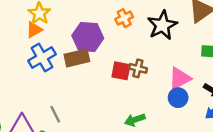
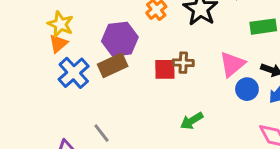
blue circle: (178, 98) -> (247, 89), moved

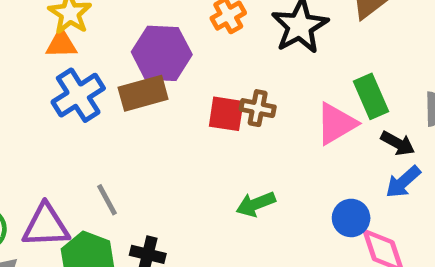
green rectangle: (263, 27) -> (371, 96), moved, turned 65
orange triangle: (58, 44) -> (61, 44), turned 30
blue circle: (247, 89) -> (351, 218), moved

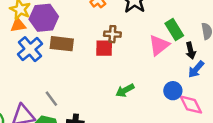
purple hexagon: (162, 53) -> (44, 18), moved
brown rectangle: (143, 93) -> (62, 44), turned 30
brown cross: (258, 108) -> (112, 34), moved
black arrow: (398, 143) -> (191, 51), turned 56

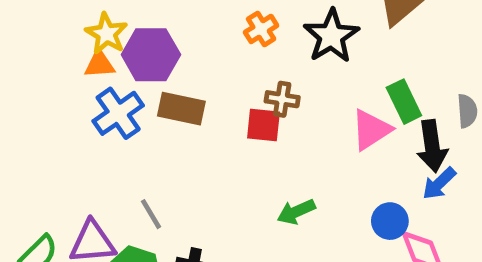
black arrow: (191, 51) -> (432, 146), size x1.5

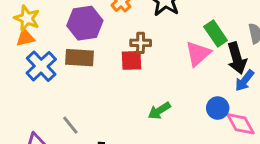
purple hexagon: (151, 55) -> (85, 23), moved

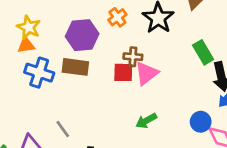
pink triangle: (198, 54) -> (146, 73), moved
blue cross: (41, 66) -> (39, 73), turned -32

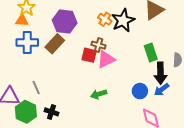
orange cross: (117, 17) -> (105, 19), moved, turned -32
brown rectangle: (75, 67) -> (55, 44), turned -66
blue cross: (39, 73) -> (27, 42), turned -30
blue circle: (201, 122) -> (140, 91), moved

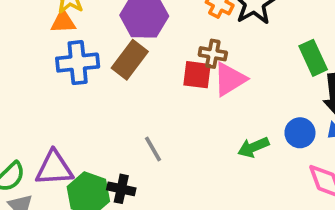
gray line: (36, 88) -> (153, 149), moved
green arrow: (99, 94) -> (253, 147), moved
black cross: (51, 112) -> (121, 189), moved

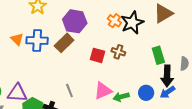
orange triangle: (63, 22) -> (17, 39), moved, turned 40
brown cross: (213, 54) -> (118, 52), moved
pink triangle: (230, 79) -> (103, 91), moved

